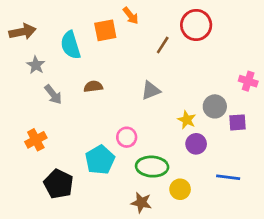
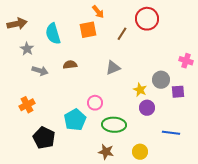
orange square: (105, 30) -> (88, 30), moved
gray arrow: (53, 94) -> (40, 71), turned -35
yellow circle: (180, 189) -> (140, 152), moved

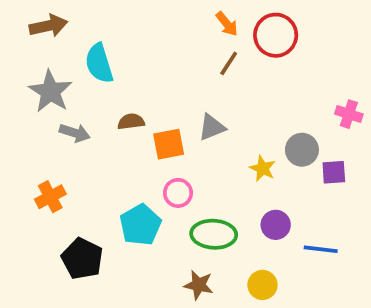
orange arrow: (98, 12) -> (227, 24), moved
brown arrow: (17, 24) -> (48, 26), moved
orange square: (88, 30) -> (169, 144), moved
gray star: (27, 49) -> (50, 92), size x1.6
purple circle: (147, 108) -> (276, 225), moved

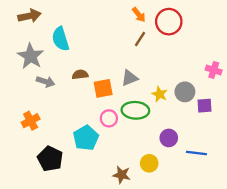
yellow star: (262, 168) -> (160, 94), moved
green ellipse: (214, 234) -> (135, 110), moved
yellow circle: (262, 285) -> (149, 163), moved

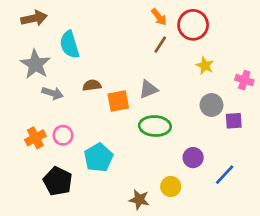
yellow star: (160, 94) -> (205, 66), moved
pink circle: (109, 118) -> (63, 135), moved
blue line: (196, 153) -> (225, 175), turned -54

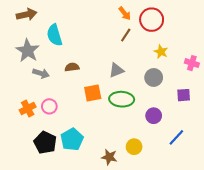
orange square: (118, 101) -> (93, 93), moved
gray circle: (211, 105) -> (154, 77), moved
cyan pentagon: (98, 158) -> (72, 139), moved
purple circle: (193, 158) -> (154, 116), moved

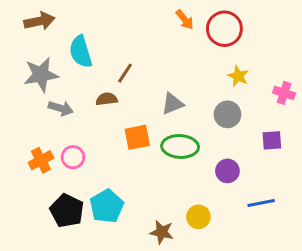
brown line: (126, 35) -> (125, 73), moved
gray star: (28, 51) -> (41, 75), turned 30
blue line: (176, 137) -> (261, 203), turned 36

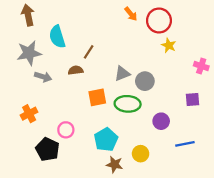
brown arrow: (39, 21) -> (28, 15), turned -90
yellow star: (238, 76) -> (169, 45), moved
gray circle: (227, 114) -> (145, 81), moved
pink circle: (73, 157) -> (66, 130), moved
cyan pentagon: (107, 206) -> (106, 140), moved

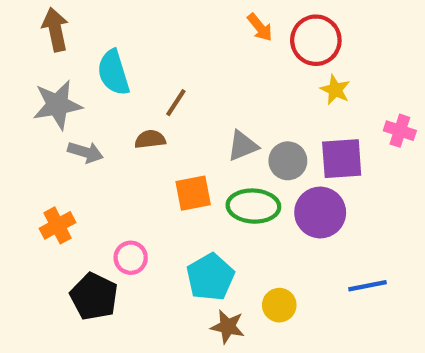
purple square: (193, 100) -> (342, 159), moved, size x1.5
purple circle: (161, 121) -> (320, 213), moved, size x1.5

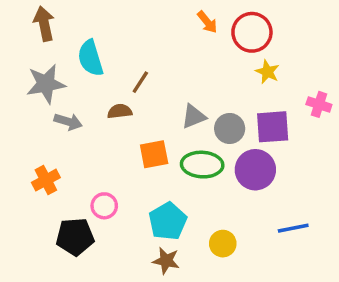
black pentagon: (94, 296) -> (75, 237), turned -30
brown star: (228, 327) -> (166, 261), moved

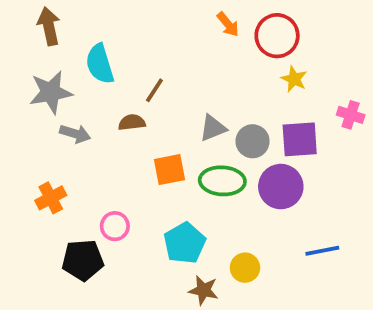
brown star: (166, 261) -> (203, 290), moved

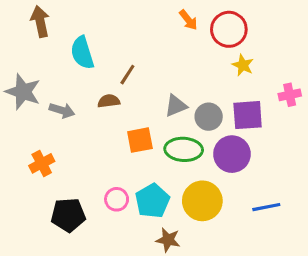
gray star: (51, 92) -> (23, 92), moved, turned 30
pink cross: (351, 115) -> (290, 95), turned -30
pink circle: (115, 226) -> (117, 199), moved
yellow circle: (245, 268) -> (202, 201), moved, size x1.6

